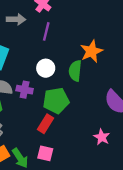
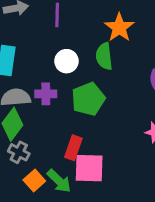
red rectangle: (45, 124) -> (73, 148), moved
pink square: (45, 153) -> (89, 168), size x1.5

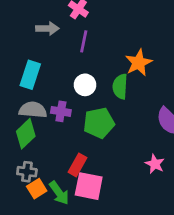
gray cross: (19, 152) -> (27, 172), moved, turned -30

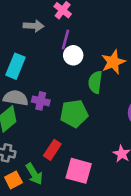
white circle: (85, 85) -> (73, 55), moved
pink square: (89, 186) -> (79, 171), moved
orange square: (37, 189) -> (13, 180), moved

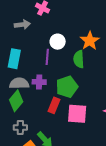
purple line: (66, 40) -> (47, 57), moved
red rectangle: (52, 150) -> (54, 105), moved
pink square: (79, 171) -> (77, 114), moved

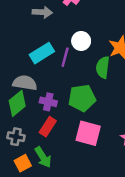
cyan rectangle: (14, 59) -> (42, 53), moved, turned 36
purple cross: (39, 82) -> (48, 102), moved
red rectangle: (54, 105) -> (48, 127), moved

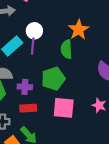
white circle: (81, 41) -> (34, 31), moved
red rectangle: (48, 127) -> (28, 108), turned 63

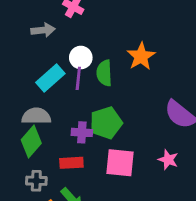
green semicircle: (66, 49) -> (104, 73), moved
purple cross: (25, 87) -> (82, 132), moved

